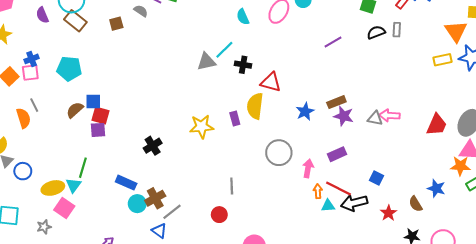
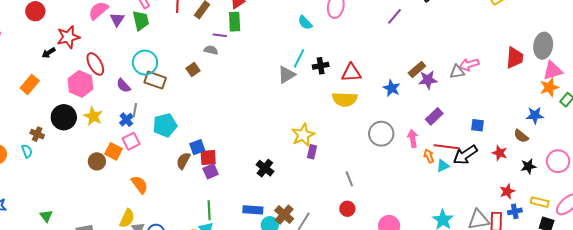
blue cross: (32, 59) -> (126, 120), moved
gray line: (34, 105) -> (135, 110), moved, turned 56
yellow semicircle: (255, 106) -> (345, 99), turned -75
purple rectangle: (235, 118) -> (312, 152), moved, turned 48

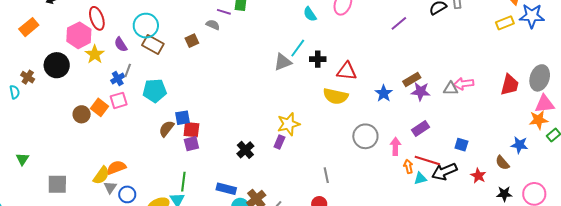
yellow star: (93, 116) -> (95, 54), moved
purple rectangle: (312, 152) -> (279, 142), moved
orange semicircle: (140, 185) -> (116, 167), moved, turned -84

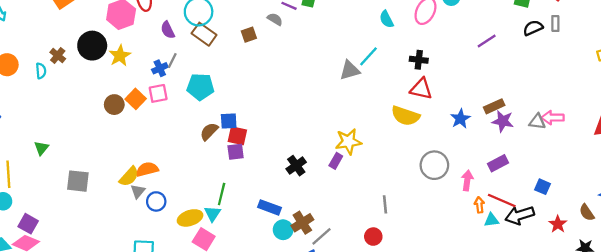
yellow star: (95, 54) -> (120, 56), moved
black cross: (318, 59) -> (419, 60), moved

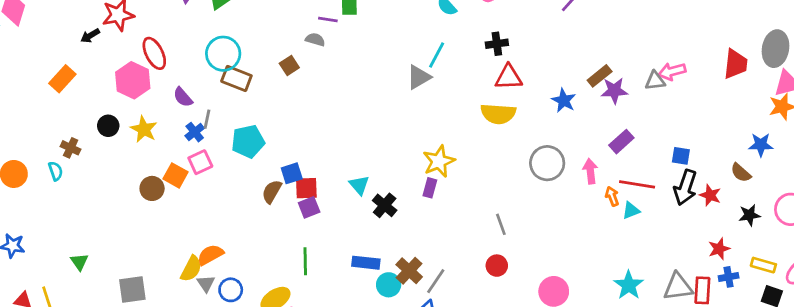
purple semicircle: (168, 30) -> (183, 97), moved
black circle: (92, 46) -> (108, 126), size x0.6
cyan triangle: (212, 214) -> (359, 185), moved
black arrow: (520, 215) -> (685, 187), moved, turned -40

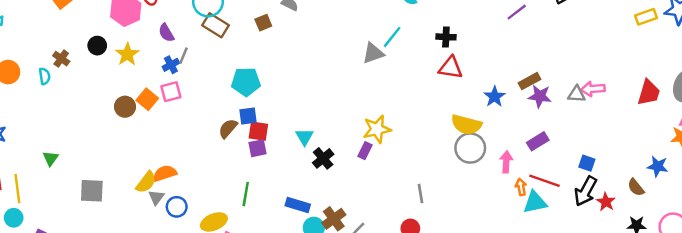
yellow semicircle: (498, 114) -> (466, 125), moved
cyan pentagon: (248, 141) -> (246, 82), moved
cyan triangle: (631, 210) -> (535, 202), size x1.5

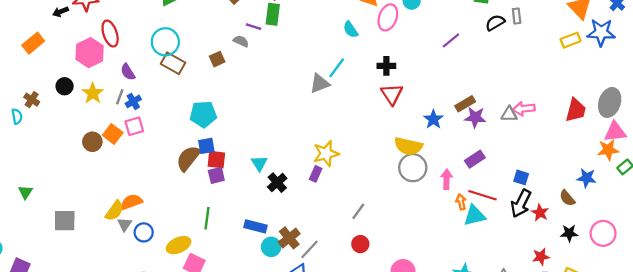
gray line: (184, 56) -> (120, 97), moved
red triangle: (451, 68) -> (392, 94), turned 50
brown semicircle: (228, 128) -> (188, 158), size x1.4
gray line: (420, 193) -> (358, 211), moved, turned 48

